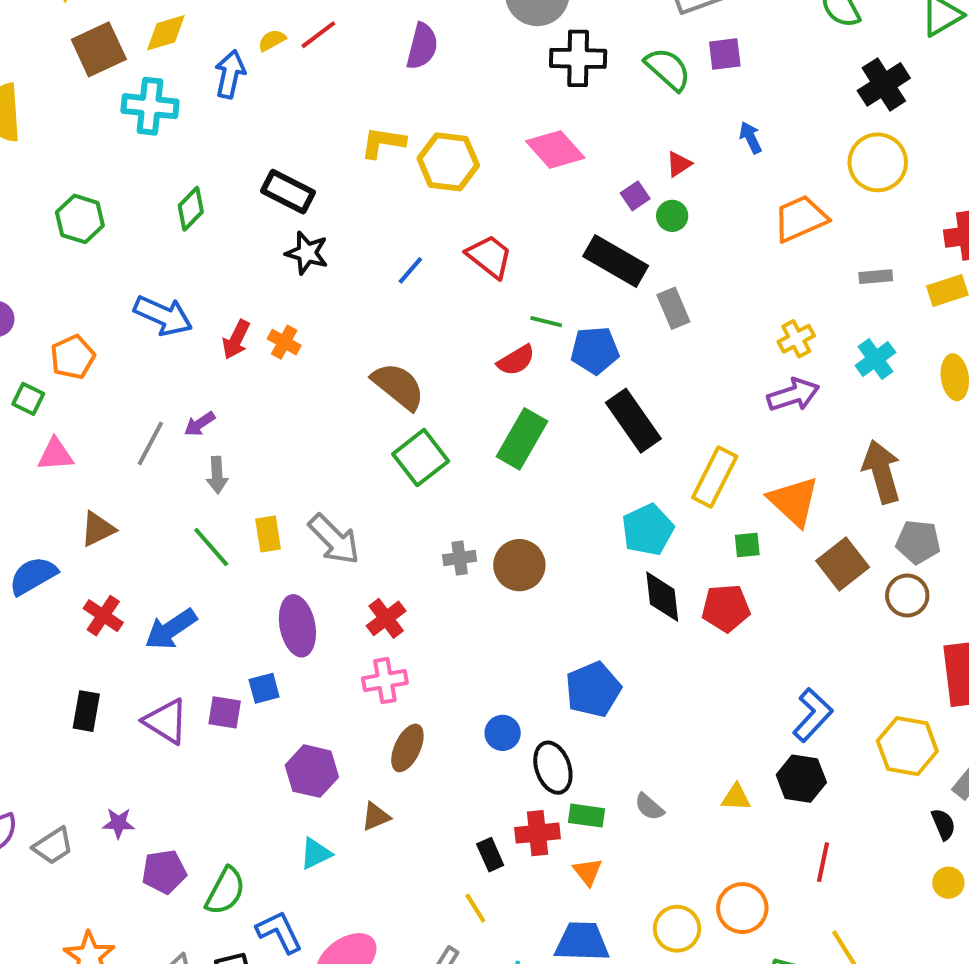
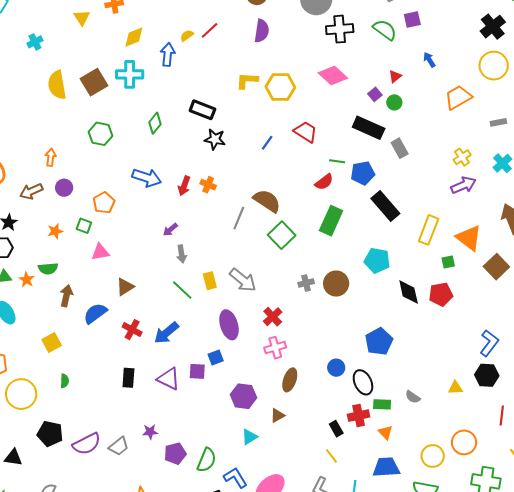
brown square: (99, 49) -> (94, 82), moved
gray line: (150, 443) -> (239, 218), moved
cyan pentagon: (648, 530) -> (377, 260), moved, turned -30

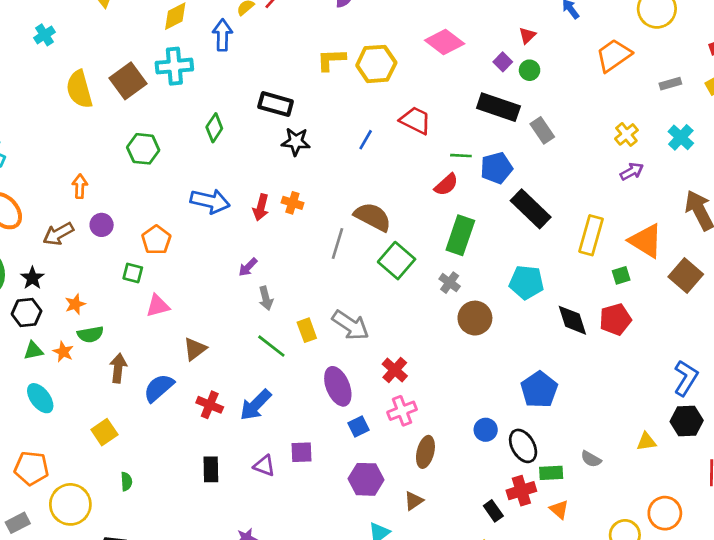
purple arrow: (463, 185) -> (632, 171), size x0.7
orange star: (55, 231) -> (75, 304), moved
gray cross: (306, 283) -> (450, 283), moved, turned -35
blue square: (216, 357) -> (358, 427), moved
purple triangle: (169, 379) -> (264, 466), size x0.7

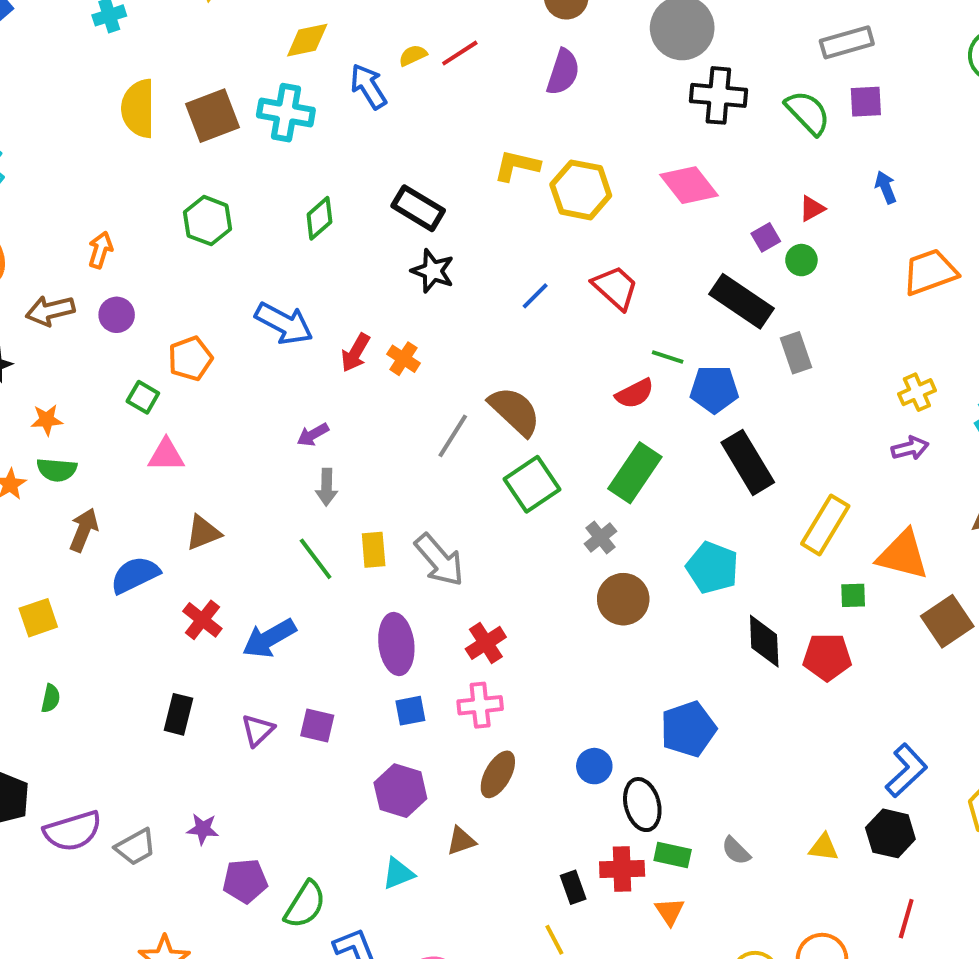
blue arrow: (222, 35) -> (368, 86), turned -48
orange triangle: (646, 241) -> (903, 555), turned -33
purple triangle: (264, 466) -> (258, 730), turned 40

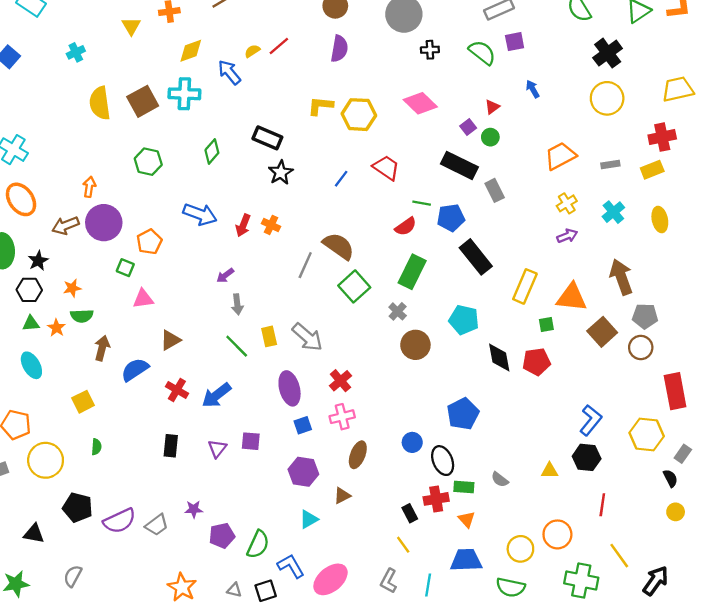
black cross: (718, 95) -> (430, 50), size x0.6
black star: (433, 271) -> (281, 173), turned 30
orange trapezoid: (930, 272) -> (560, 156), moved
purple circle: (117, 315) -> (104, 223), size x1.8

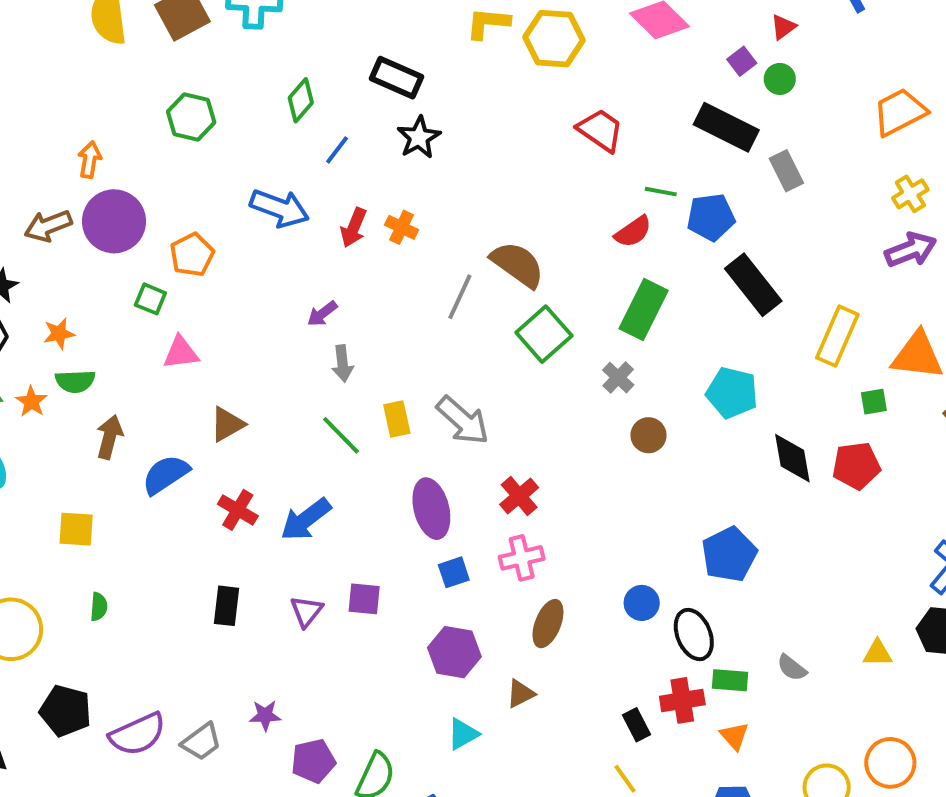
blue line: (341, 179) -> (337, 150), moved
purple arrow: (567, 236) -> (911, 250), size x1.4
brown circle: (415, 345) -> (648, 435), size x0.7
yellow square: (83, 402) -> (76, 529), turned 30

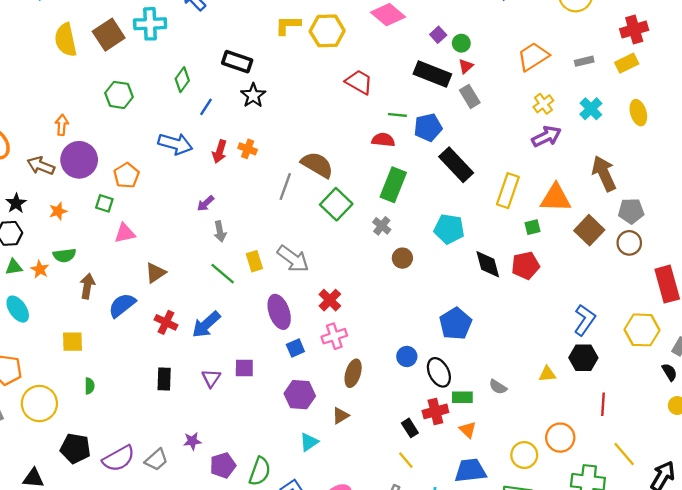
red triangle: (783, 27) -> (466, 66), moved
brown arrow: (48, 226) -> (41, 166), turned 48
red semicircle: (633, 232) -> (383, 140), turned -135
orange star: (59, 334) -> (58, 211), moved

